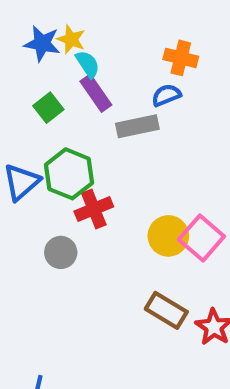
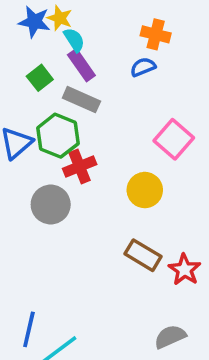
gray rectangle: (137, 126) -> (81, 100), moved, turned 36
pink square: (201, 238) -> (174, 139), moved
gray circle: (61, 252) -> (51, 205), size x1.4

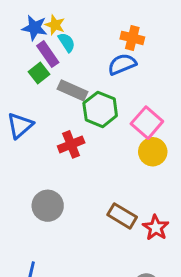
purple rectangle: (81, 65) -> (48, 54), moved
blue semicircle: (143, 67) -> (122, 64), size x1.4
green hexagon: (58, 136) -> (100, 109), moved
yellow circle: (145, 190) -> (153, 152), moved
gray circle: (51, 205) -> (48, 206), moved

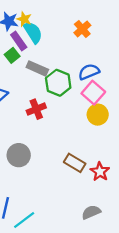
orange cross: (132, 38) -> (82, 29), turned 35
cyan semicircle: (67, 42) -> (33, 32), size x1.5
blue semicircle: (122, 64) -> (89, 72), moved

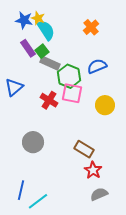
purple rectangle: (19, 41) -> (28, 48), moved
green square: (12, 55) -> (42, 51), moved
pink square: (93, 93) -> (72, 93), moved, turned -30
red cross: (36, 109) -> (49, 100), turned -36
red star: (100, 172) -> (93, 170), moved

